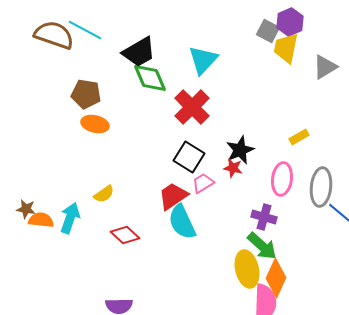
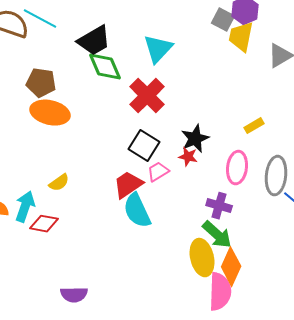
orange ellipse: (95, 124) -> (50, 113), size x1.4
red diamond: (125, 235) -> (44, 224), moved, turned -32

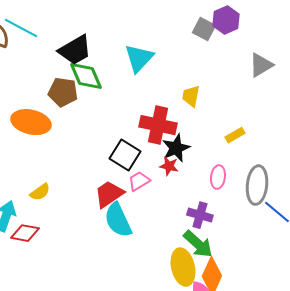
yellow trapezoid: (241, 37) -> (191, 96), moved, size x0.7
brown pentagon: (41, 83) -> (63, 92), moved
red cross: (147, 96) -> (158, 125), moved, turned -33
pink ellipse: (237, 168) -> (218, 177), size x0.7

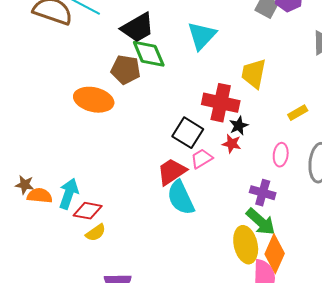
yellow trapezoid: (191, 96) -> (254, 74), size x1.4
black star: (176, 148) -> (239, 126), size x0.7
yellow semicircle: (40, 192) -> (96, 233), moved

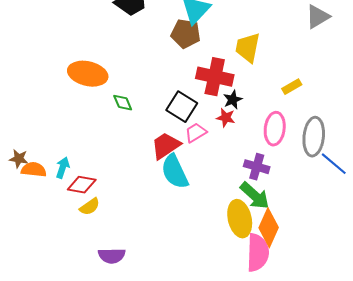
green diamond: (149, 54) -> (123, 103), moved, size x0.6
brown pentagon: (126, 70) -> (186, 34), moved
pink ellipse: (281, 155) -> (275, 129), size x1.4
cyan arrow: (69, 194) -> (63, 168), size x0.7

